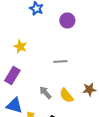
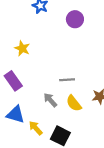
gray line: (60, 62) -> (67, 80), moved
purple rectangle: (12, 76) -> (13, 81), turned -66

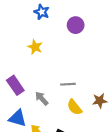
yellow star: (22, 48) -> (35, 47), moved
gray arrow: (50, 100) -> (42, 98), moved

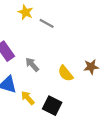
gray line: (68, 84) -> (47, 23), moved, turned 32

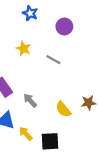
gray line: (47, 23) -> (53, 60), moved
black square: (52, 106) -> (50, 141), turned -30

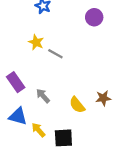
purple circle: (64, 26) -> (94, 17), moved
gray line: (53, 60) -> (55, 54), moved

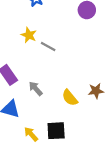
yellow arrow: (38, 130) -> (31, 134), moved

